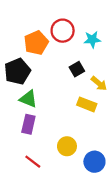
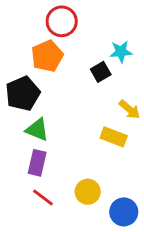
red circle: (63, 31) -> (62, 21), moved
black square: (77, 69) -> (101, 72), moved
red line: (33, 162) -> (43, 197), moved

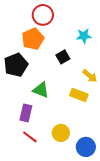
black square: (101, 72) -> (63, 57), moved
green triangle: (37, 130) -> (41, 90), moved

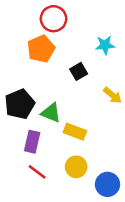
black pentagon: (16, 65) -> (20, 104), moved
yellow rectangle: (79, 95) -> (75, 132), moved

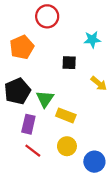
orange pentagon: (41, 49) -> (22, 47), moved
black square: (79, 71) -> (69, 63), turned 32
green triangle: (51, 113) -> (45, 99), turned 42

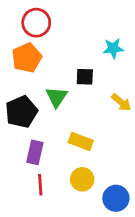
red circle: (47, 16) -> (36, 23), moved
green triangle: (45, 99) -> (56, 97), moved
red line: (33, 151) -> (40, 185), turned 49

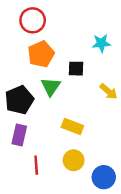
orange pentagon: (27, 58) -> (41, 54), moved
purple rectangle: (35, 152) -> (19, 135), moved

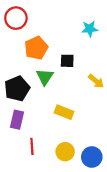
red circle: (33, 20) -> (16, 18), moved
cyan star: (101, 43) -> (90, 29), moved
yellow circle: (74, 160) -> (65, 152), moved

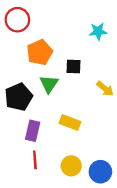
purple rectangle: (17, 120) -> (33, 131), moved

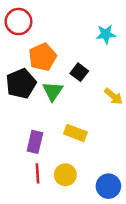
black square: (74, 66) -> (79, 72), turned 35
black pentagon: (19, 97) -> (21, 84), moved
yellow circle: (71, 166) -> (65, 175), moved

